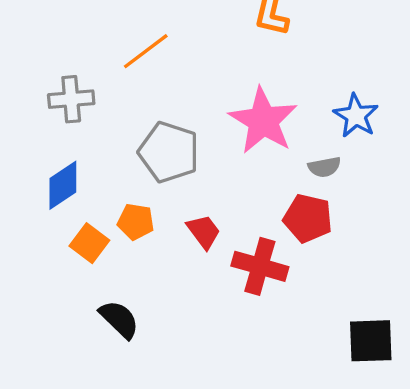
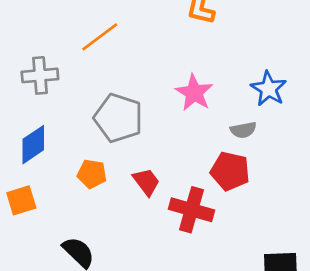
pink star: (263, 121) -> (194, 93), size x0.7
orange square: (89, 243) -> (21, 200), moved, turned 36

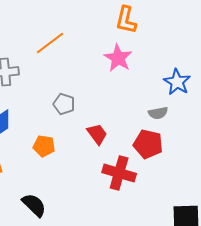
pink star: (194, 93) -> (118, 58), moved
gray pentagon: (118, 118) -> (64, 104), size x0.6
red trapezoid: (146, 182) -> (97, 134), moved

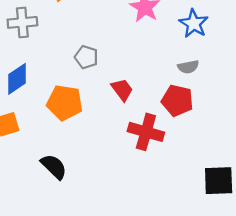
blue star: (177, 82) -> (194, 24), moved
orange pentagon: (44, 146) -> (65, 103), size x1.5

